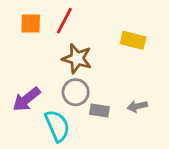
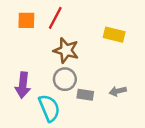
purple arrow: (26, 99) -> (23, 85), turned -45

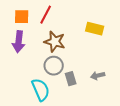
purple arrow: (23, 85) -> (19, 42), moved
gray rectangle: (85, 95) -> (71, 79), turned 64

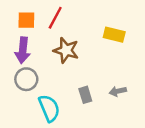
gray circle: (54, 66) -> (26, 79), moved

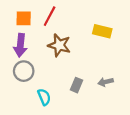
gray rectangle: (85, 95) -> (76, 85), turned 40
cyan semicircle: (49, 108) -> (44, 97), size x0.7

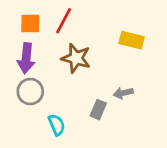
gray arrow: (106, 82) -> (123, 93), moved

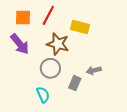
yellow rectangle: (132, 40) -> (80, 27), moved
purple arrow: (26, 58) -> (20, 44), turned -45
gray circle: (30, 92) -> (50, 68), moved

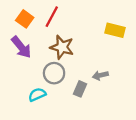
orange square: (23, 18) -> (25, 19), turned 35
yellow rectangle: (80, 27) -> (115, 30), moved
cyan semicircle: (43, 95) -> (37, 95), moved, turned -91

